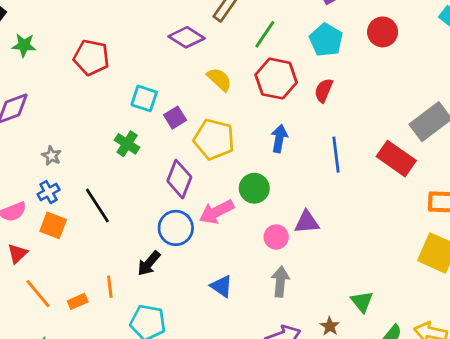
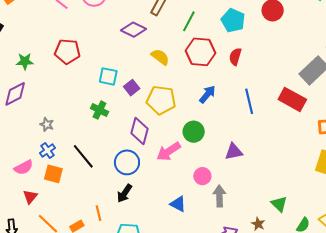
green star: (24, 45) -> (25, 61), moved
blue arrow: (279, 138) -> (207, 94), turned 36
blue circle: (176, 228) -> (127, 162), moved
pink circle: (276, 237) -> (202, 176), moved

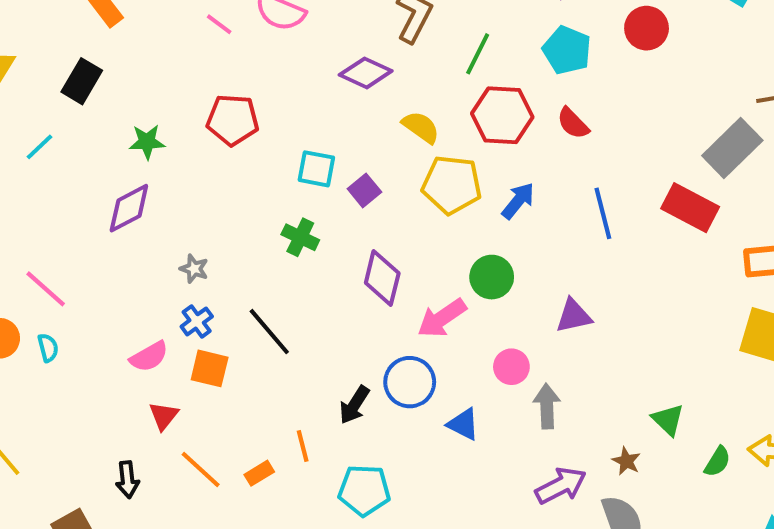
red semicircle: (235, 57) -> (573, 123), turned -60
yellow pentagon: (161, 100) -> (452, 185), moved
blue circle: (127, 162) -> (410, 382), moved

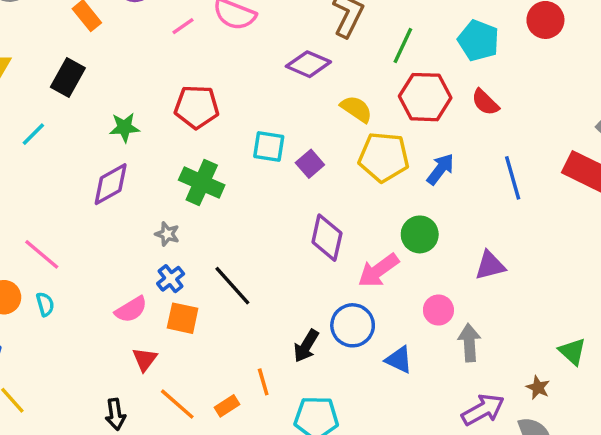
pink line: (219, 24) -> (183, 26), turned -70
green cross: (300, 237) -> (202, 183), moved, size x1.4

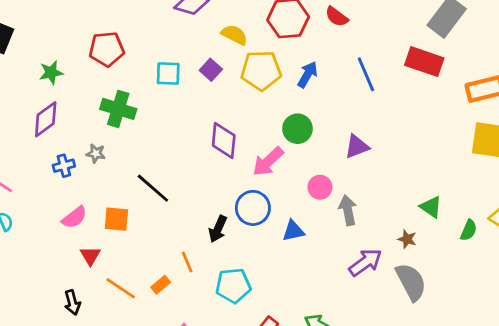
purple square: (310, 164) -> (211, 70), moved
blue cross: (171, 279) -> (64, 166), moved, turned 30
blue triangle: (399, 360) -> (293, 231), turned -30

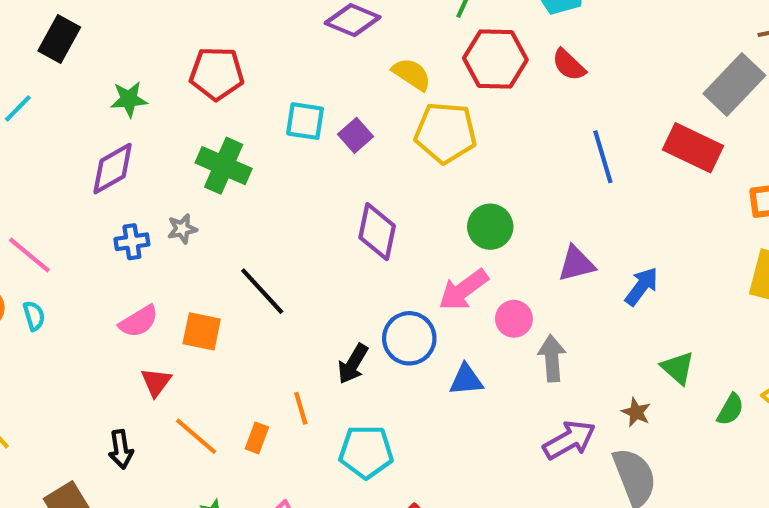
purple square: (211, 70) -> (355, 135), moved
blue arrow: (308, 75) -> (642, 286), moved
gray star: (96, 153) -> (182, 229), turned -30
pink arrow: (268, 162) -> (463, 290), moved
orange rectangle: (161, 285) -> (257, 438), turned -36

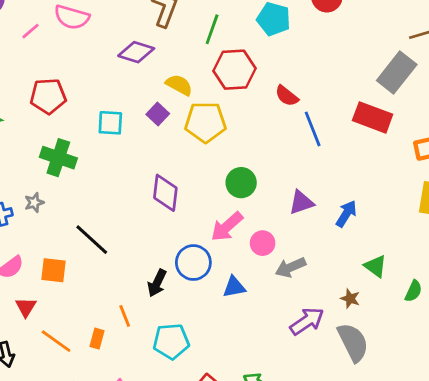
red semicircle: (569, 65) -> (287, 96), moved
purple square: (355, 135) -> (158, 114), moved
gray arrow: (552, 358) -> (290, 267), turned -104

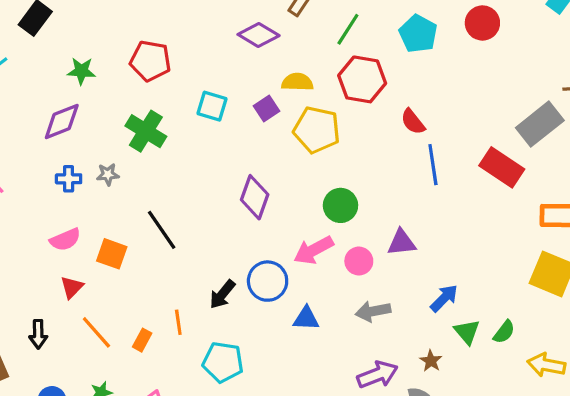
yellow semicircle: (179, 85) -> (297, 82), turned -40
blue arrow: (346, 214) -> (444, 298), moved
pink circle: (263, 243) -> (359, 261), moved
green semicircle: (413, 291) -> (504, 332), moved

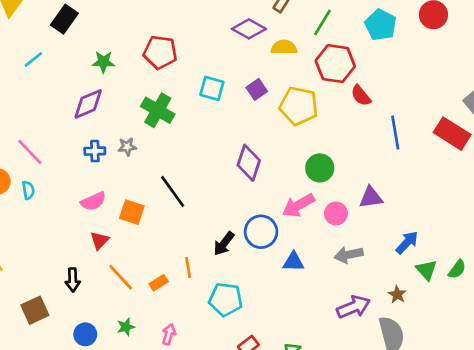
yellow semicircle: (297, 82) -> (284, 47), moved
red semicircle: (413, 122) -> (361, 96), moved
orange rectangle: (142, 340) -> (159, 283), turned 30

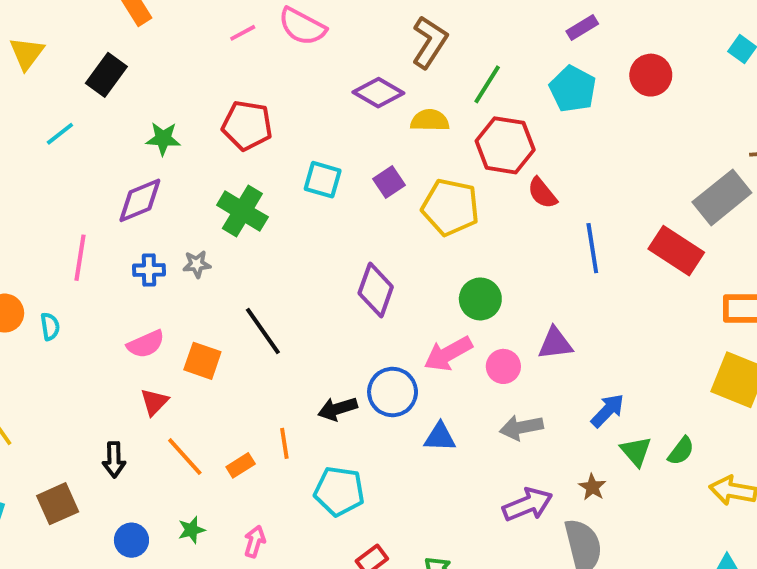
pink line: (30, 152) -> (80, 258), moved, turned 52
black arrow: (224, 244) -> (338, 409), turned 35

